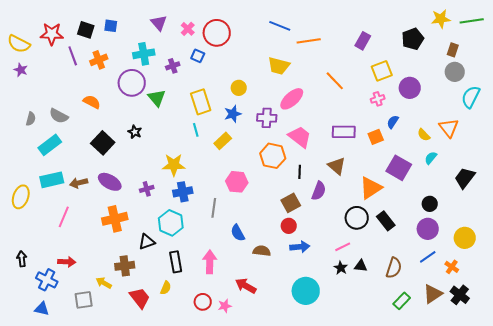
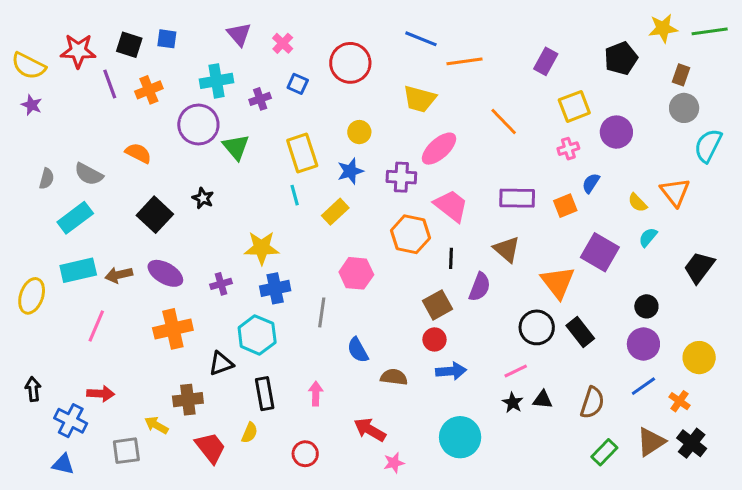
red circle: (217, 33) -> (350, 63), moved
orange triangle: (371, 188) -> (558, 282), turned -35
pink arrow: (210, 262) -> (316, 394), size x0.7
pink star: (225, 306) -> (394, 463), moved

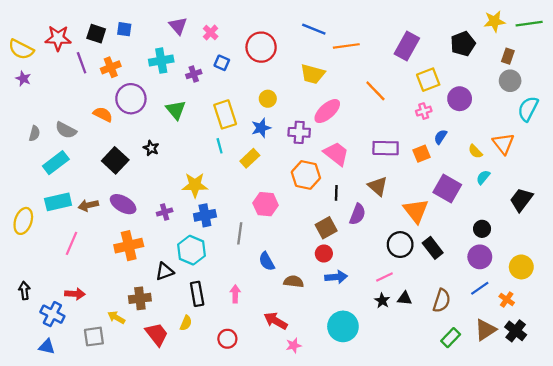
purple rectangle: (546, 61) -> (407, 46), size x1.4
purple circle: (198, 125) -> (131, 99), moved

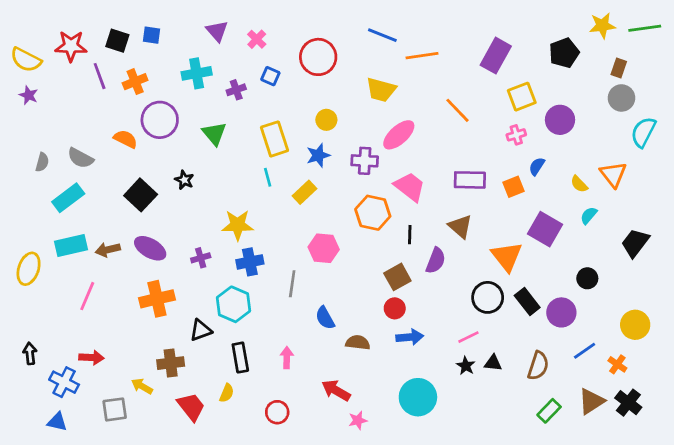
purple circle: (480, 257) -> (561, 312), moved

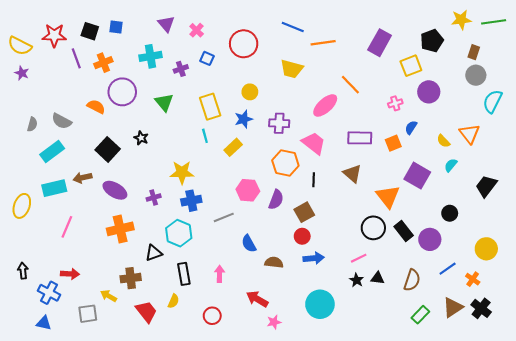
yellow square: (522, 97) -> (411, 66), moved
pink ellipse: (399, 135) -> (325, 105), moved
brown arrow: (108, 250) -> (82, 178), moved
purple semicircle: (436, 261) -> (276, 200), moved
gray line: (292, 284) -> (224, 217), turned 60

